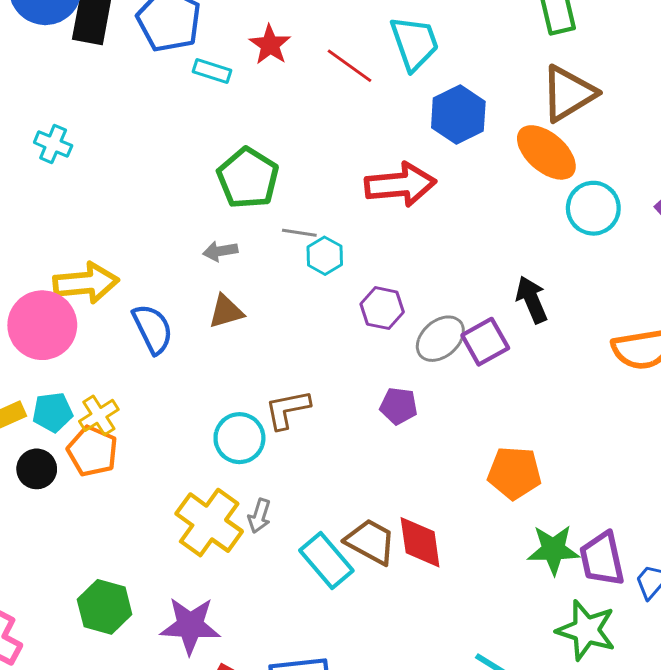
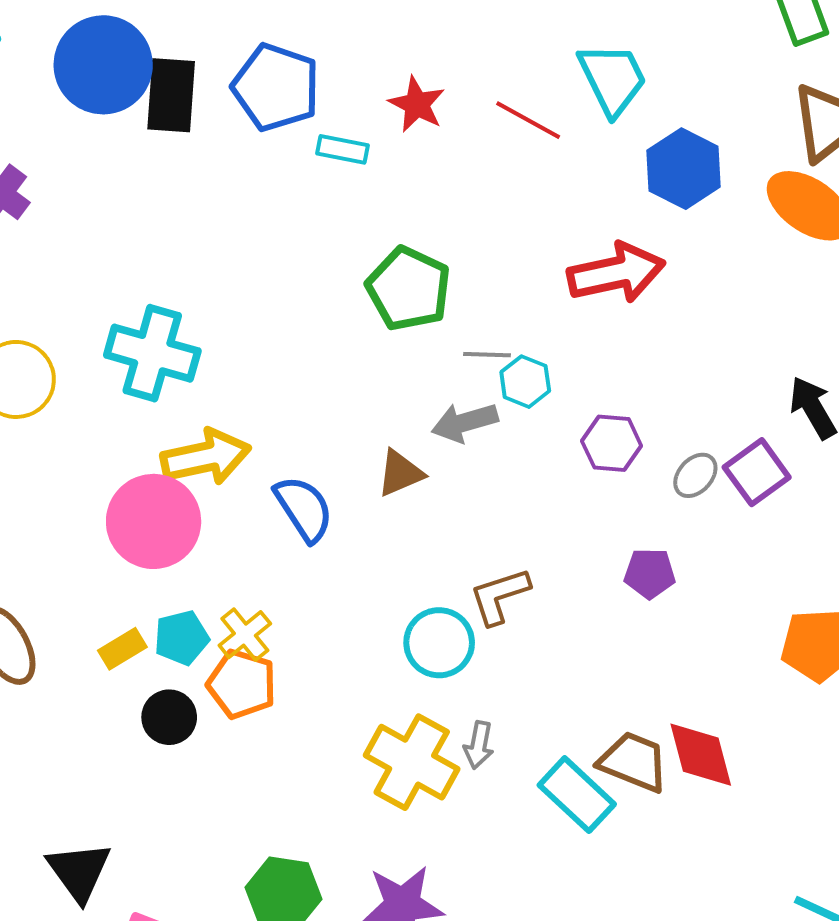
cyan cross: (53, 144) -> (152, 353), moved, size x1.8
gray arrow: (220, 251) -> (465, 422), moved, size x1.4
gray ellipse: (440, 339) -> (695, 475), size x0.7

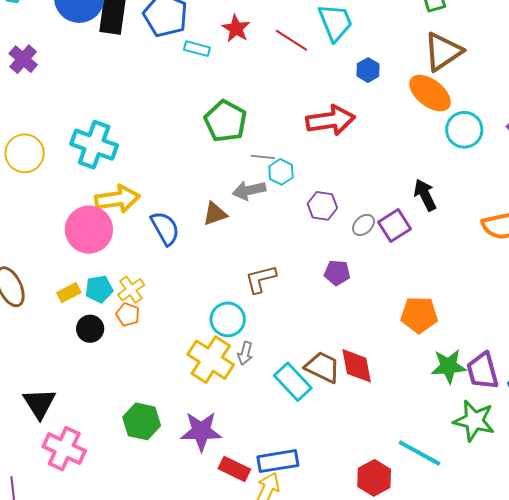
blue hexagon: (684, 169) -> (368, 70), size x0.6
cyan circle: (439, 643) -> (228, 319), moved
orange pentagon: (242, 684) -> (128, 315), size x0.7

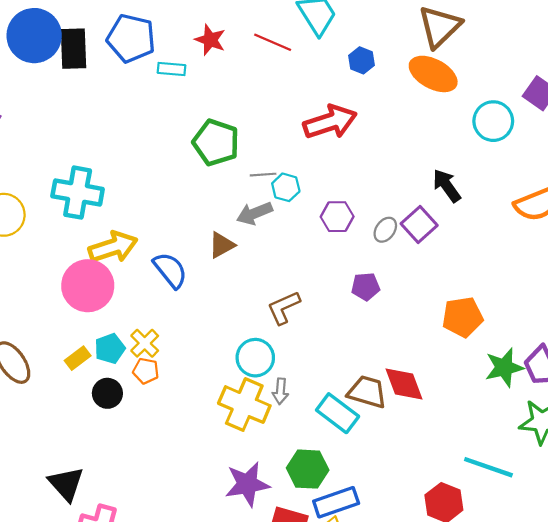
cyan circle: (464, 130) -> (493, 121), moved
green hexagon: (142, 421) -> (308, 469), moved

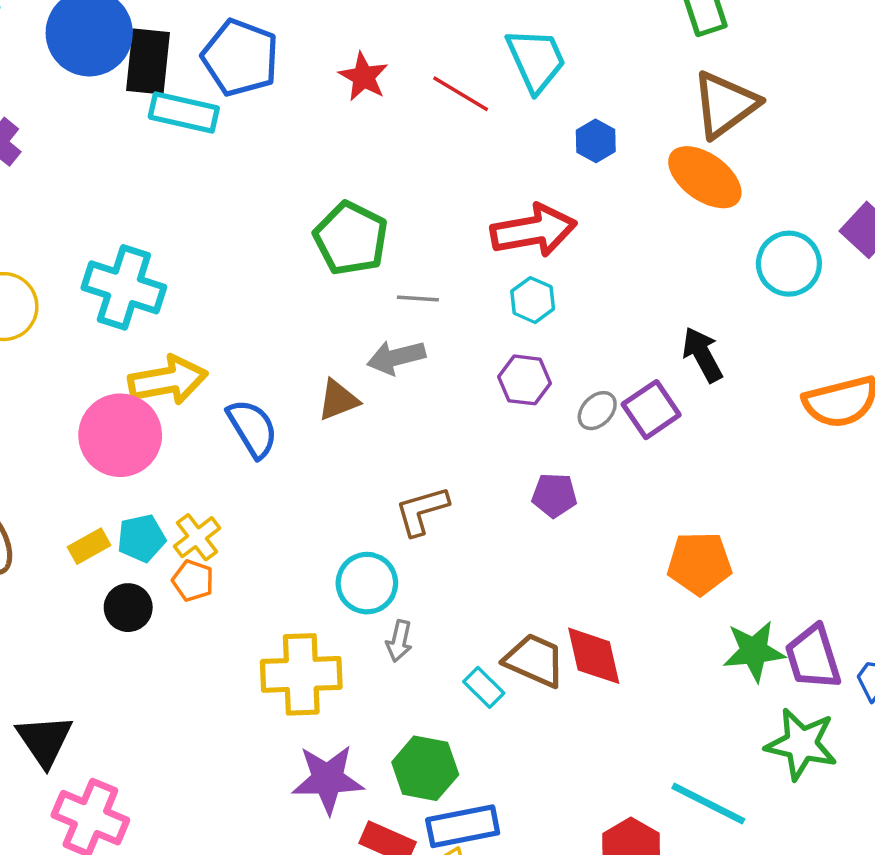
cyan rectangle: (171, 69) -> (184, 113), moved, size x1.5
cyan hexagon: (286, 187) -> (533, 300), moved
yellow cross: (244, 405) -> (301, 674), moved, turned -33
cyan rectangle: (338, 413) -> (484, 687), size x0.6

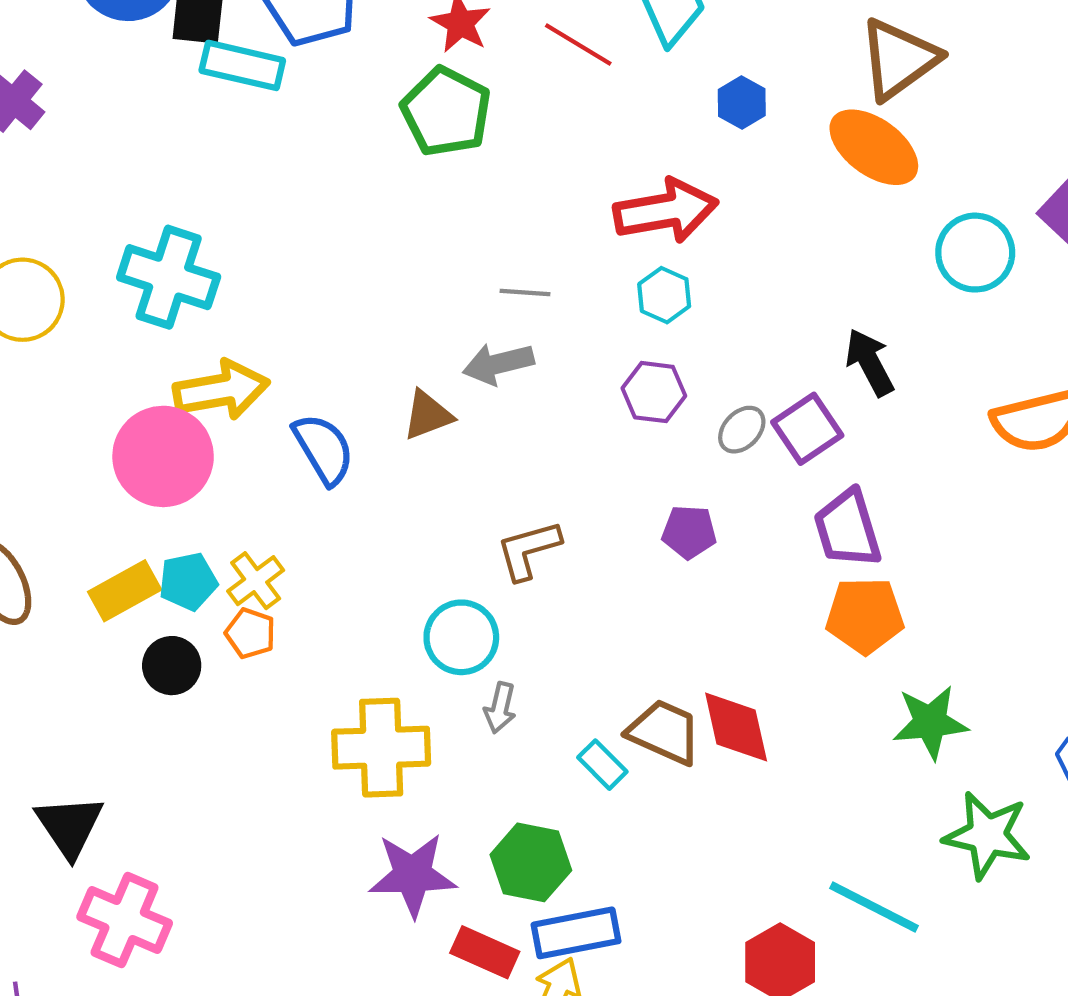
green pentagon: (351, 238) -> (446, 112), moved
yellow rectangle: (89, 546) -> (125, 591), size x1.4
purple trapezoid: (813, 657) -> (848, 529), moved

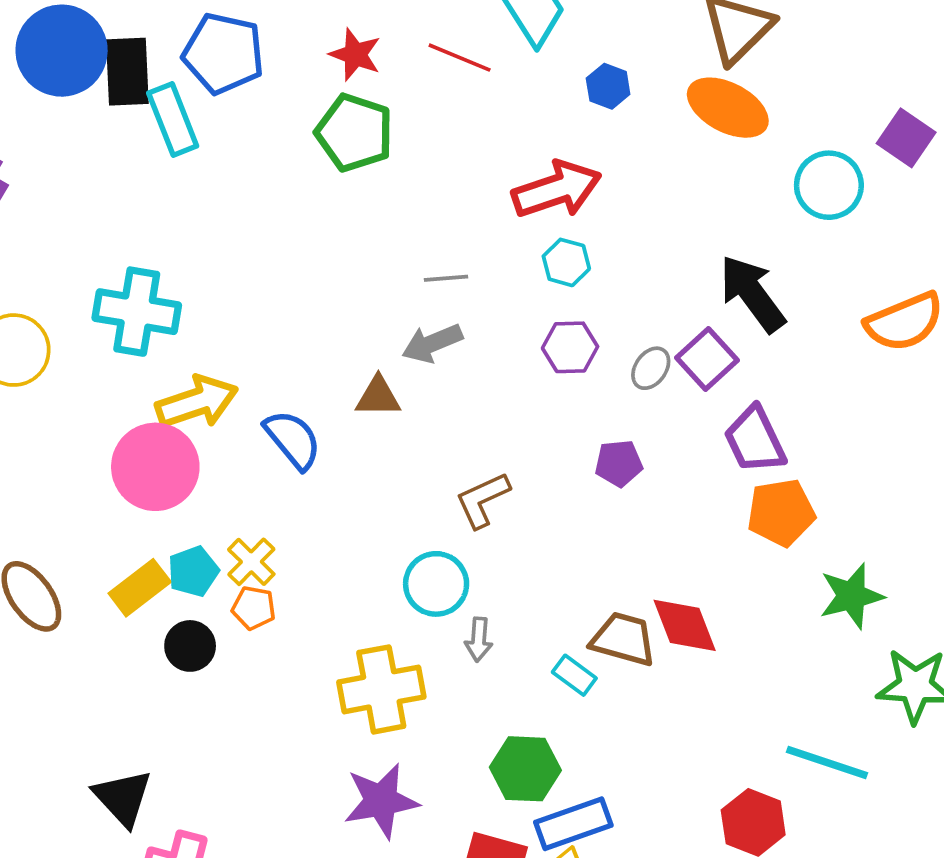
cyan rectangle: (242, 65) -> (173, 119), turned 64
black arrow: (870, 362) -> (752, 294), size x1.4
brown triangle: (428, 415) -> (378, 397), turned 30
purple star: (412, 875) -> (381, 801), moved

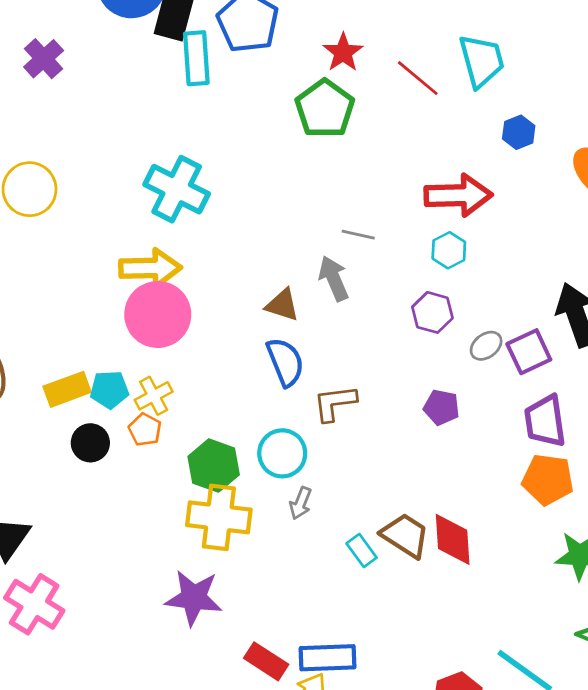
cyan cross: (137, 312) -> (177, 189), moved
gray arrow: (432, 343) -> (334, 278), turned 72
blue semicircle: (293, 439) -> (285, 362), moved
pink circle: (155, 467) -> (158, 315), moved
green hexagon: (525, 769) -> (214, 466), moved

